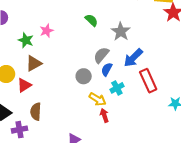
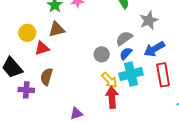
cyan cross: (117, 88) -> (131, 74), size x1.6
red arrow: (104, 115) -> (112, 97), size x1.5

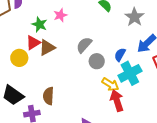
gray semicircle: (124, 38) -> (84, 45), moved
red triangle: (42, 48) -> (33, 43), moved

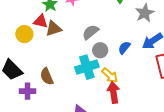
red triangle: (33, 43) -> (41, 21), turned 35
cyan cross: (130, 73) -> (87, 67), moved
brown semicircle: (48, 96) -> (47, 76), turned -36

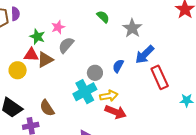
gray semicircle: (90, 32) -> (66, 45), moved
yellow arrow: (110, 75) -> (109, 96), turned -42
red arrow: (114, 92) -> (116, 112), turned 130

